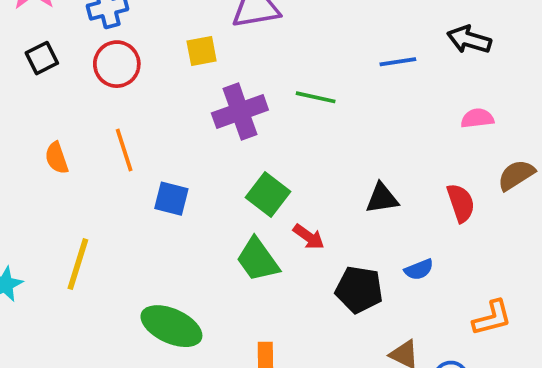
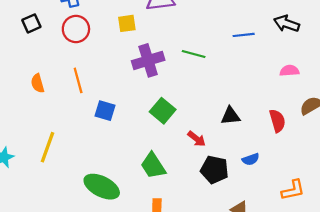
red arrow: (309, 237) -> (197, 139), moved
green trapezoid: (258, 260) -> (153, 166), moved

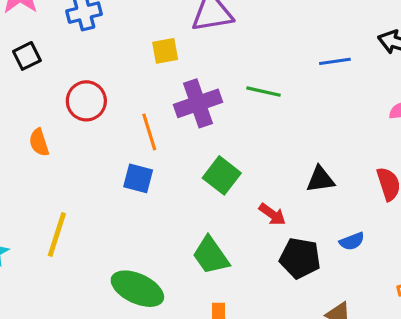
red circle: (76, 29) -> (86, 101), moved
orange line: (78, 80) -> (149, 132), moved

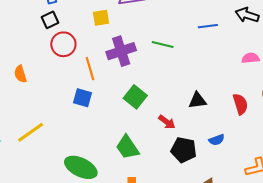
black square: (27, 56) -> (50, 20), moved
red circle: (86, 101) -> (63, 44), moved
yellow line: (57, 234) -> (31, 132), turned 36

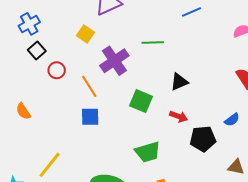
yellow square: (101, 18) -> (85, 34), turned -30
red circle: (63, 44) -> (57, 70), size x0.7
black triangle: (197, 100) -> (179, 82), moved
green trapezoid: (127, 147) -> (148, 152), turned -56

